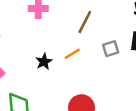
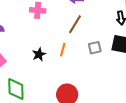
orange line: (72, 54) -> (63, 50), turned -48

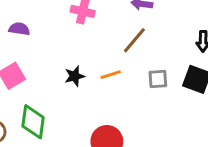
orange line: (63, 50) -> (111, 75), turned 48

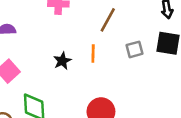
orange line: (111, 75) -> (93, 54), turned -60

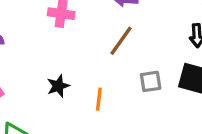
orange line: (93, 54) -> (99, 99), moved

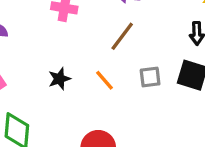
orange line: (99, 99) -> (105, 80), moved, turned -50

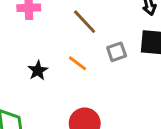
brown line: (122, 36) -> (85, 22), turned -68

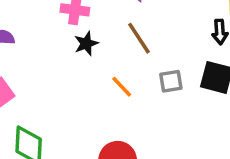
black star: (38, 70) -> (86, 44), moved

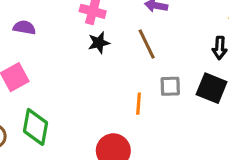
orange line: (122, 87) -> (139, 104), moved, turned 40

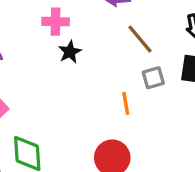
brown line: (147, 44) -> (140, 39), moved

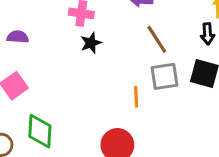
gray square: (153, 78) -> (164, 76), size x1.4

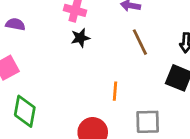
gray square: (164, 76) -> (148, 122), moved

